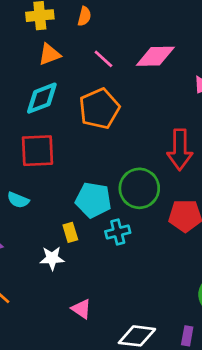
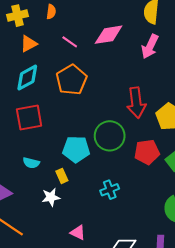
cyan semicircle: (18, 200) -> (31, 163), moved
cyan cross: (118, 232) -> (110, 190), moved

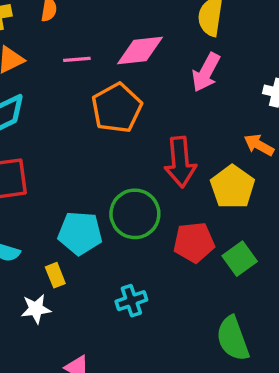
pink line: (70, 42) -> (77, 59), turned -42
orange pentagon: (72, 80) -> (117, 108), moved

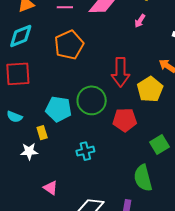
pink arrow: (206, 72) -> (140, 21), size x0.6
orange pentagon: (117, 108) -> (69, 45), moved
green square: (240, 259) -> (159, 145), moved

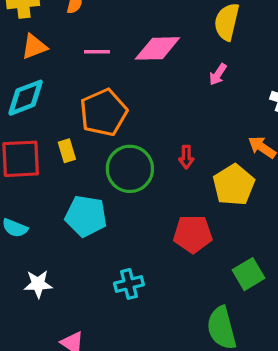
red arrow: (121, 72) -> (186, 157), size x0.5
green circle: (92, 100) -> (130, 169), moved
yellow rectangle: (42, 133) -> (67, 151), moved

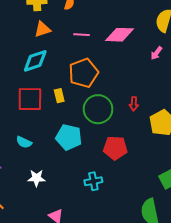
red pentagon: (193, 234) -> (115, 148), moved

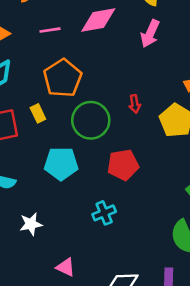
pink arrow: (156, 53) -> (150, 34), size x1.5

